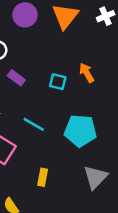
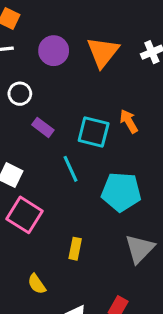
cyan square: (58, 82) -> (94, 132), size x1.5
cyan line: (34, 124) -> (71, 169), moved, turned 35

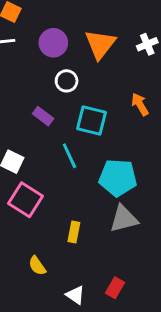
white circle: (20, 94) -> (67, 81), moved
orange arrow: (129, 121) -> (140, 104), moved
gray triangle: (140, 249) -> (124, 219), moved, turned 32

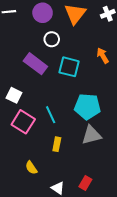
purple rectangle: (43, 116) -> (35, 64), size x1.6
cyan line: (69, 156) -> (51, 115), moved

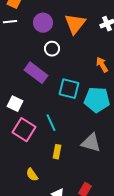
cyan square: (69, 67) -> (69, 89), moved
cyan pentagon: (87, 107) -> (97, 100), moved
gray triangle: (91, 135) -> (91, 143), turned 30

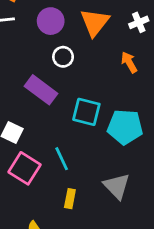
orange arrow: (102, 65) -> (129, 62), moved
gray triangle: (91, 143) -> (117, 186), turned 30

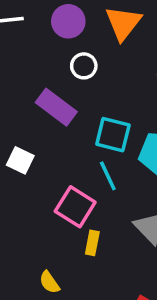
cyan line: (62, 159) -> (108, 176), moved
pink square: (24, 168) -> (75, 207), moved

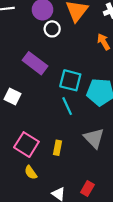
white circle: (84, 66) -> (52, 29), moved
pink square: (75, 207) -> (26, 145), moved

